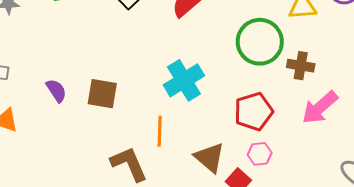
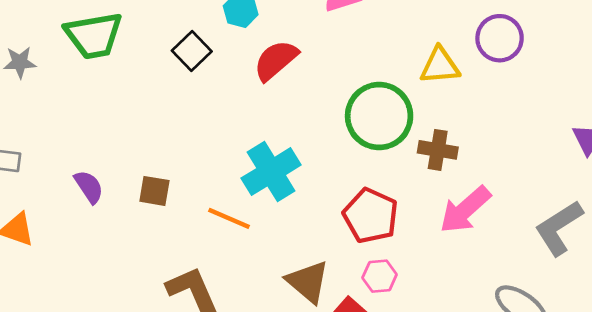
brown square: (102, 94) -> (154, 191), size x0.7
red pentagon: (254, 112) -> (371, 216), turned -30
orange line: (160, 131) -> (229, 218), moved, turned -68

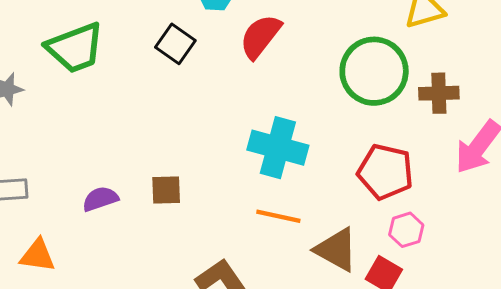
cyan cross: (271, 172) -> (278, 148), turned -32
purple semicircle: (89, 187) -> (100, 199), turned -64
orange line: (229, 218) -> (278, 216), moved

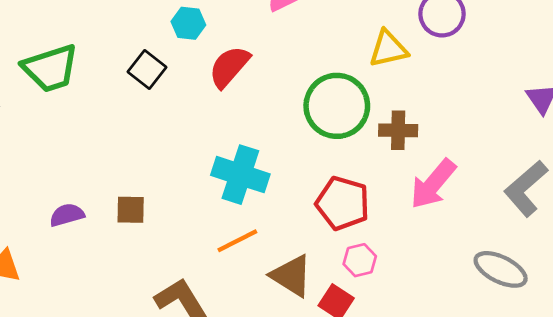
orange line: (278, 216) -> (237, 241), turned -42

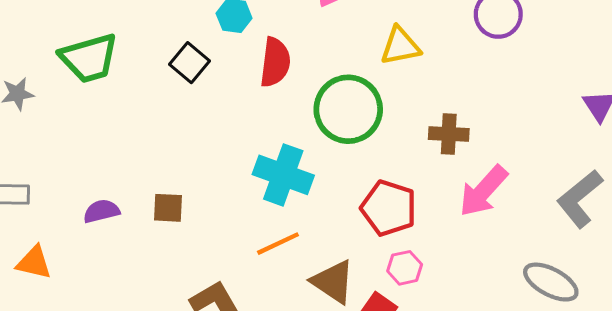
yellow triangle: (388, 49) -> (400, 46), moved
red semicircle: (229, 67) -> (275, 62), turned 144
green circle: (337, 106) -> (348, 109), moved

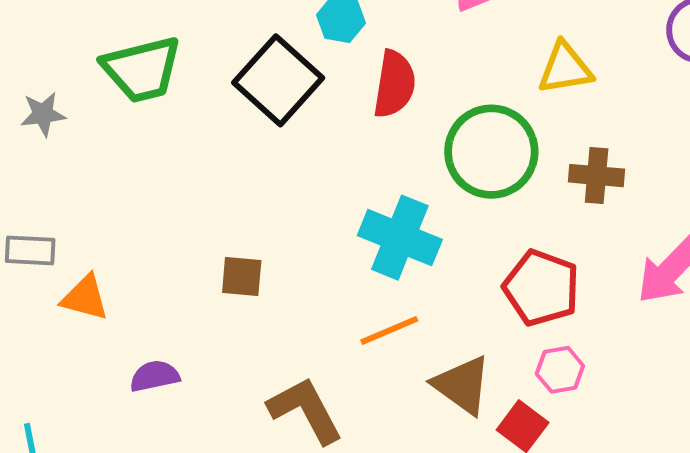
black square: (190, 63) -> (278, 80), size x1.6
brown cross: (449, 134) -> (597, 176), moved
purple semicircle: (101, 211) -> (155, 376), moved
orange triangle: (34, 262) -> (85, 298), moved

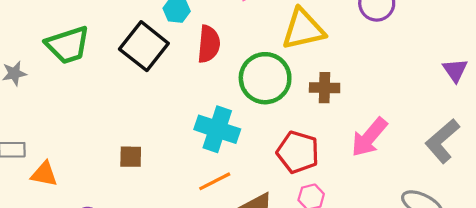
yellow triangle: (565, 68) -> (303, 29), size x1.4

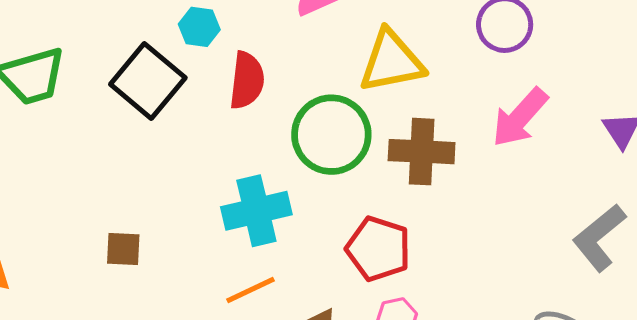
brown cross: (325, 88) -> (422, 152), size x1.4
cyan cross: (217, 129) -> (256, 211), turned -33
pink arrow: (369, 137) -> (520, 117), moved

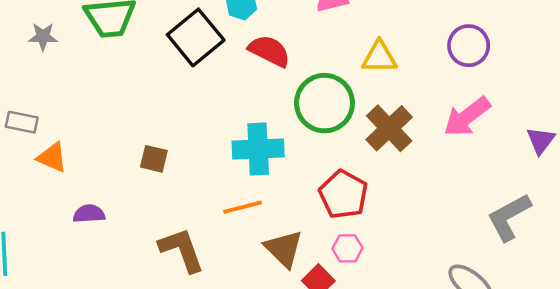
yellow triangle: (391, 61) -> (379, 57), size x0.7
red semicircle: (247, 80) -> (269, 51), turned -81
brown cross: (422, 152) -> (389, 128), turned 33

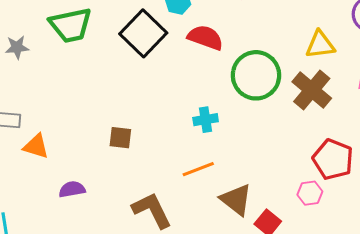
yellow triangle: (379, 57) -> (320, 45), moved
cyan cross: (258, 149) -> (206, 120), size x0.6
red pentagon: (343, 194) -> (333, 159), moved
pink hexagon: (347, 248) -> (310, 193), moved

